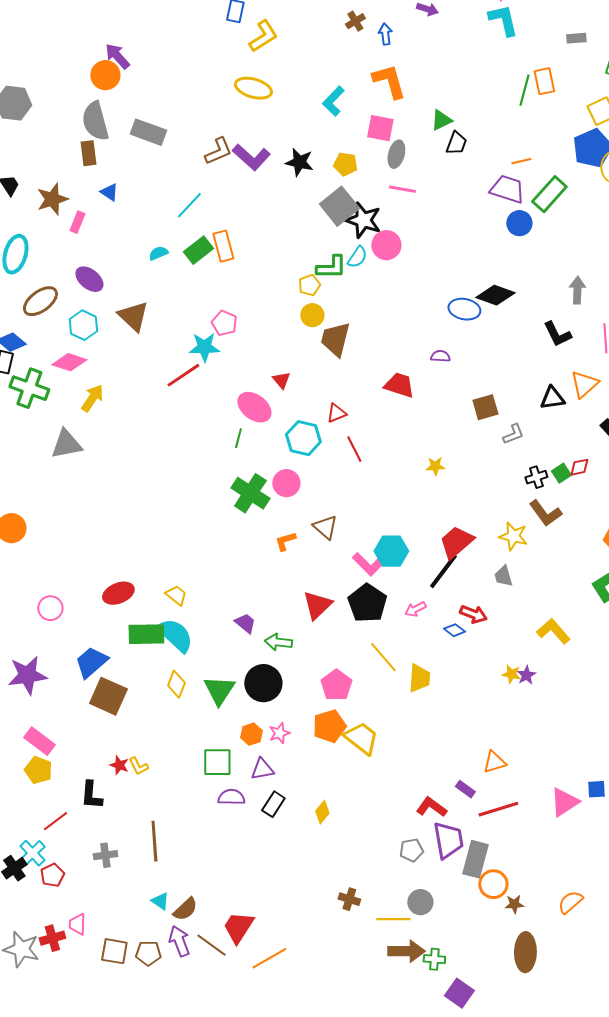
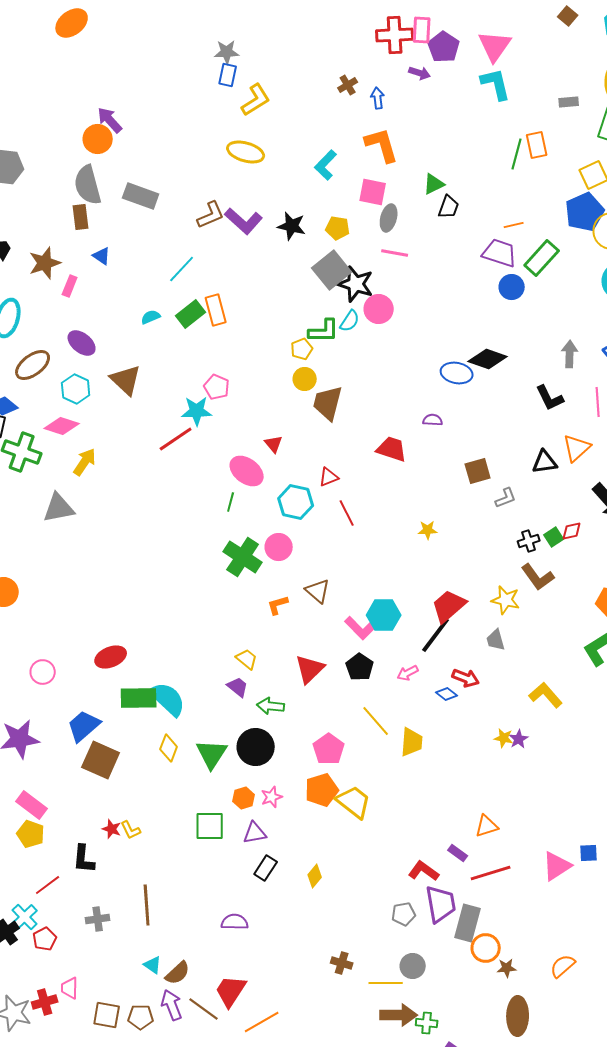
yellow trapezoid: (176, 595) -> (247, 659), moved
black pentagon: (367, 603) -> (360, 667), size x0.7
purple semicircle: (231, 797) -> (235, 922), moved

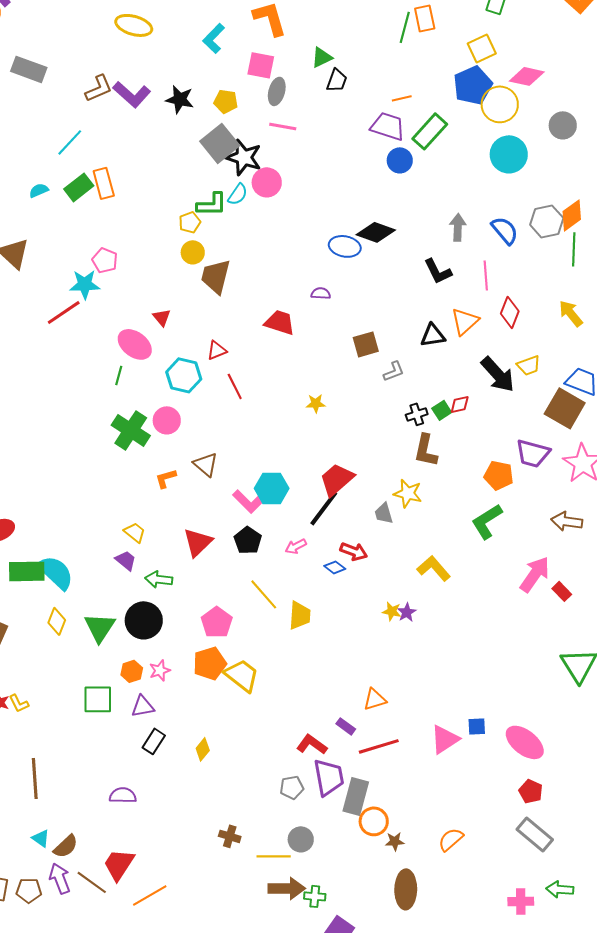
brown L-shape: (538, 577) -> (426, 450), turned 48
yellow star: (506, 600) -> (408, 493), moved

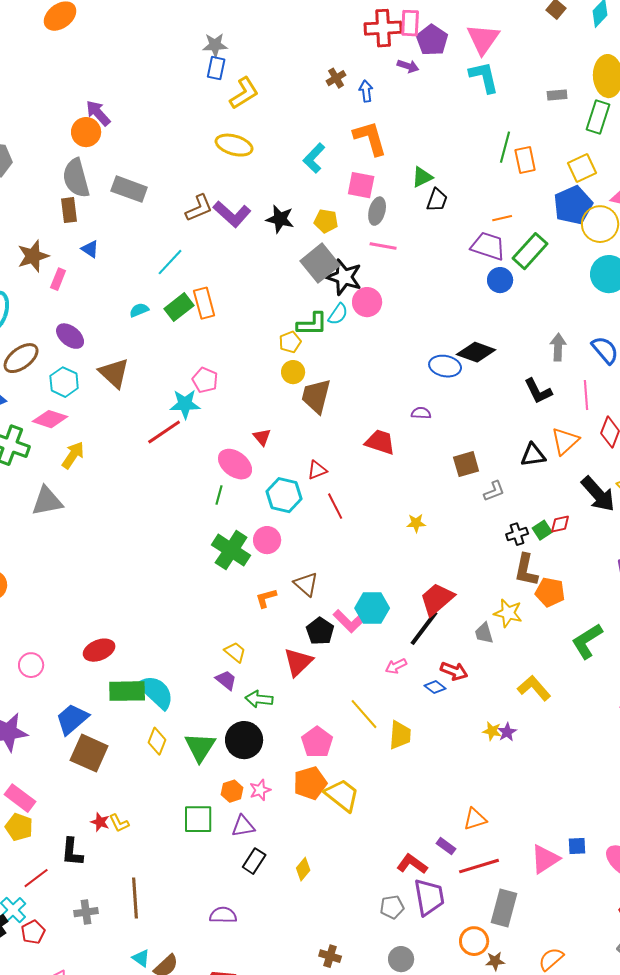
orange rectangle: (425, 18) -> (525, 160), moved
orange pentagon: (499, 475) -> (550, 592), moved
black pentagon: (248, 540) -> (320, 631), moved
gray rectangle: (356, 796) -> (504, 908), moved

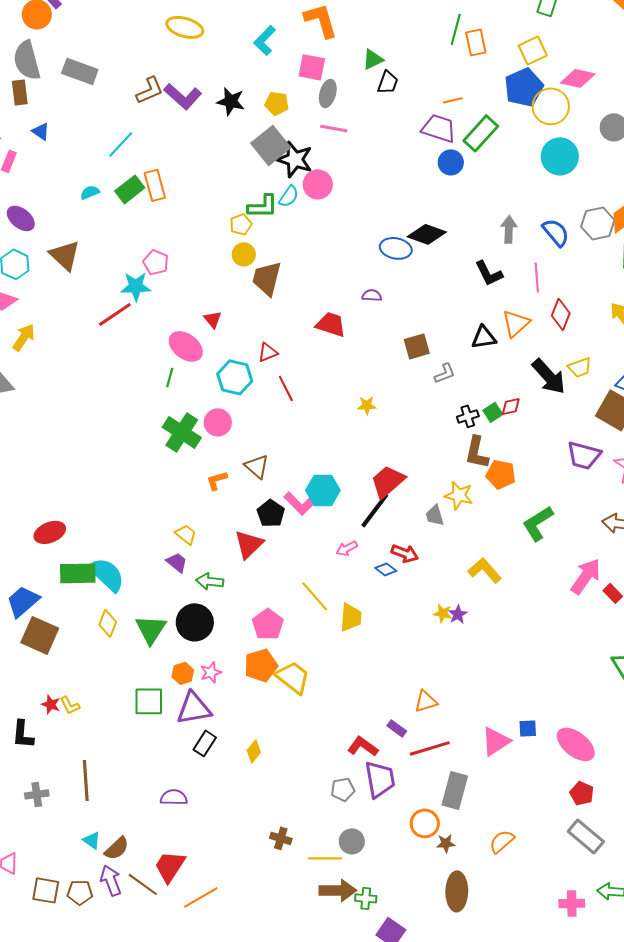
purple triangle: (243, 826) -> (194, 708), size x1.5

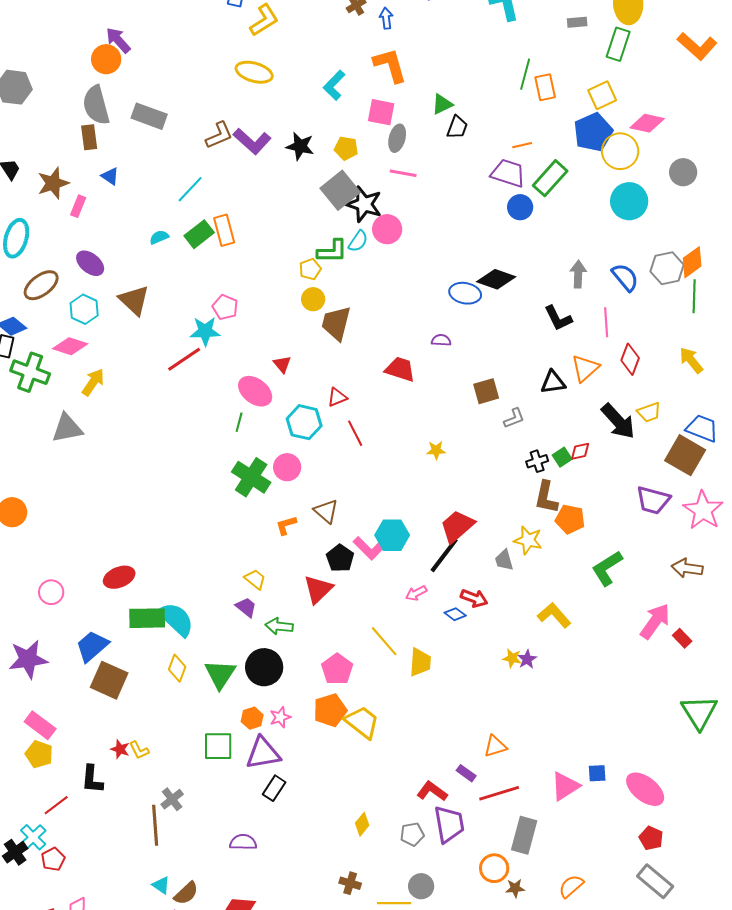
yellow diamond: (254, 751) -> (362, 824), moved
gray cross: (37, 794) -> (172, 799), moved, turned -30

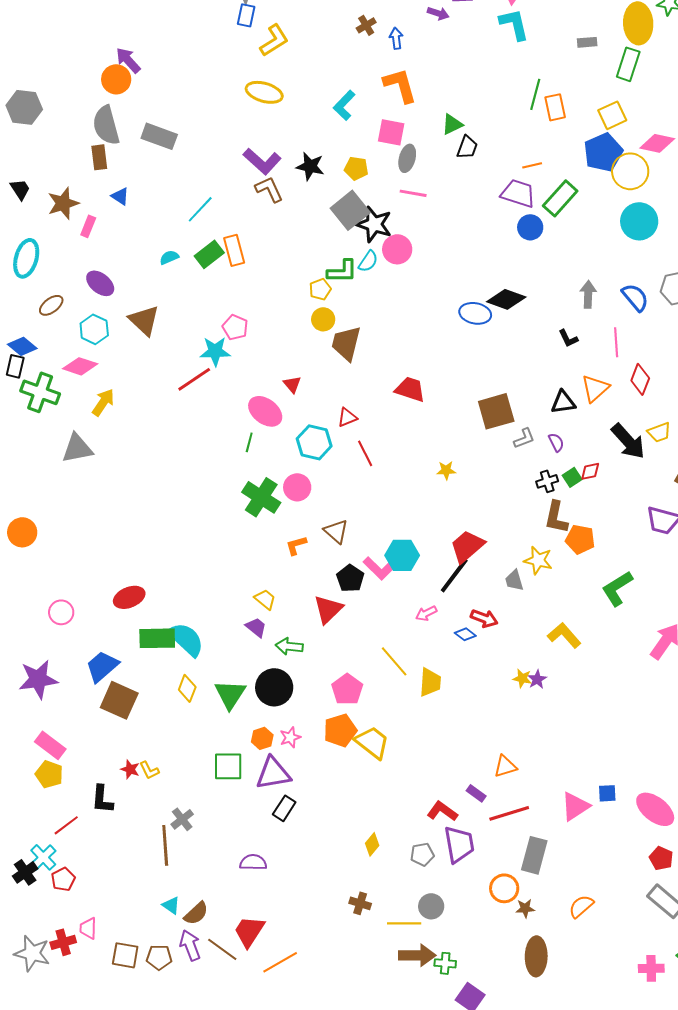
brown L-shape: (219, 135) -> (269, 189), moved, turned -92
brown ellipse: (41, 285) -> (51, 305), size x0.7
black L-shape: (558, 318) -> (568, 338), size x0.7
purple semicircle: (441, 340) -> (556, 442), moved, turned 60
brown square: (486, 391) -> (496, 411), size x1.4

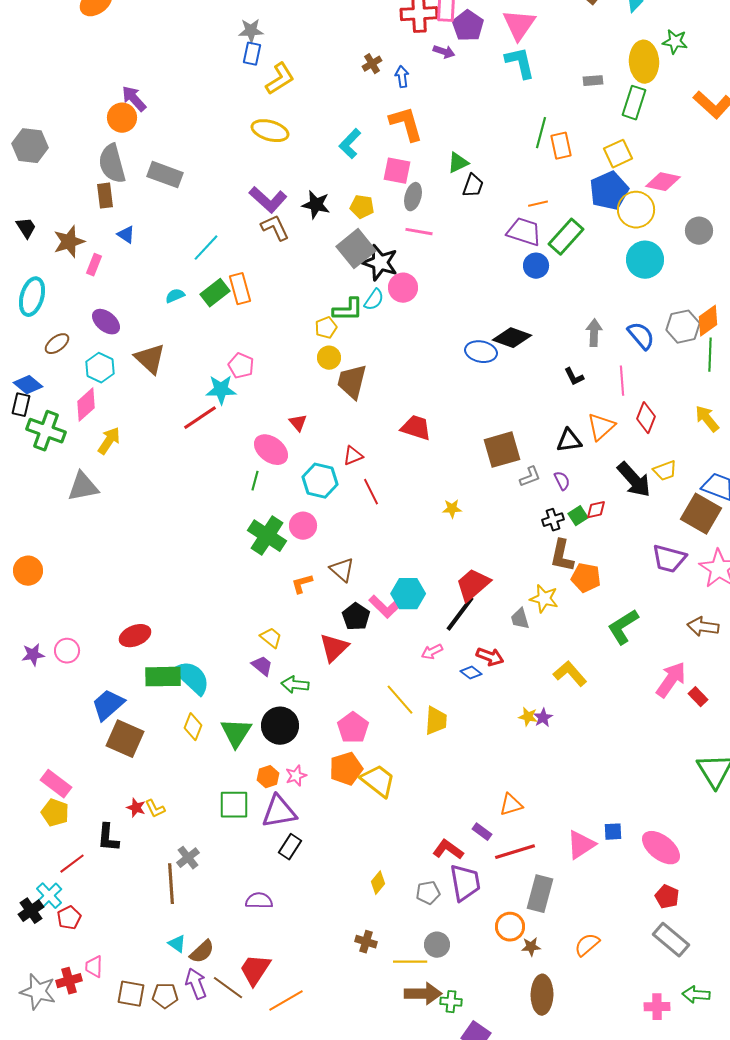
pink diamond: (80, 366) -> (86, 405), turned -60
purple star: (38, 679) -> (33, 655), moved, size x0.6

